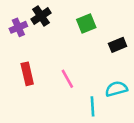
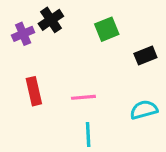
pink line: (67, 79) -> (83, 97), turned -66
cyan line: (92, 106) -> (88, 135), moved

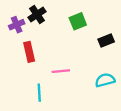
red rectangle: (34, 91) -> (29, 52), moved
cyan line: (88, 135) -> (39, 93), moved

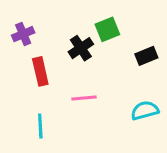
black cross: (37, 14) -> (81, 48), moved
cyan line: (39, 93) -> (40, 126), moved

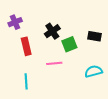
green square: (107, 29) -> (69, 44), moved
black rectangle: (146, 56) -> (95, 36), turned 32

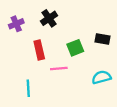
black cross: (52, 31) -> (49, 18), moved
red rectangle: (26, 46) -> (39, 50), moved

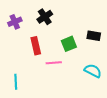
cyan semicircle: (101, 77) -> (93, 71), turned 42
cyan line: (28, 88) -> (16, 82), moved

